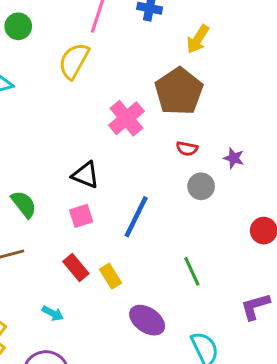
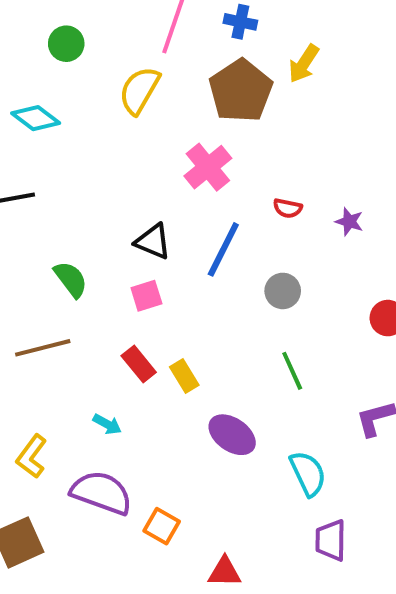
brown pentagon: (179, 91) -> (241, 91), moved
gray circle: (201, 186) -> (283, 291), moved
blue line: (136, 217) -> (223, 249), moved

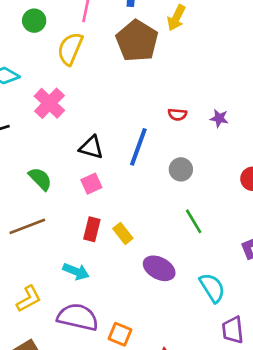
green circle: (66, 44) -> (34, 21), moved
pink cross: (208, 167) -> (49, 103), moved
red rectangle: (139, 364) -> (92, 229), turned 60
cyan arrow: (107, 424) -> (76, 271), size x1.4
yellow L-shape: (32, 456) -> (29, 299), turned -148

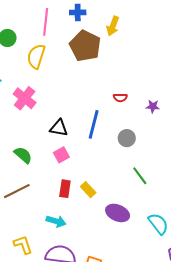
purple star: (219, 118) -> (153, 106), moved
yellow L-shape: (29, 299) -> (23, 245), turned -75

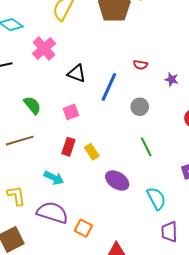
black triangle: (59, 128) -> (77, 73), moved

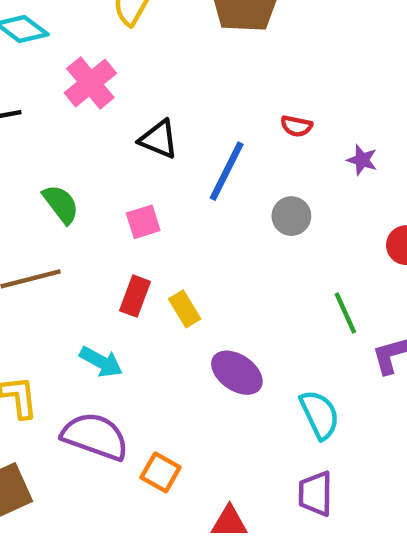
green line: (146, 147) -> (345, 313), moved
purple trapezoid: (169, 232) -> (315, 494), moved

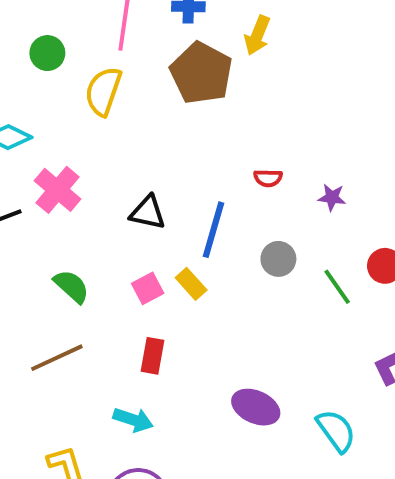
pink cross: (90, 83) -> (58, 190), moved
yellow rectangle: (185, 309) -> (191, 284), moved
green line: (345, 313) -> (337, 287), moved

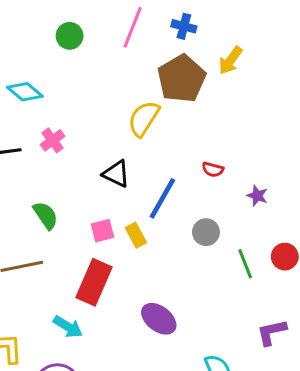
yellow semicircle: (103, 91) -> (144, 119), moved
pink cross: (58, 190) -> (53, 140), size x0.7
red rectangle: (153, 356) -> (94, 282), size x1.6
purple ellipse: (256, 407) -> (159, 319), moved

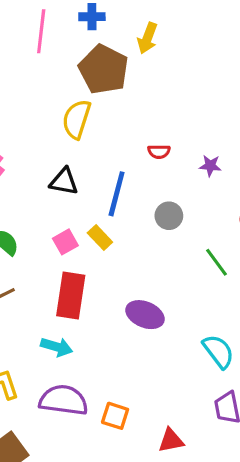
green line: (245, 264) -> (216, 262), moved

